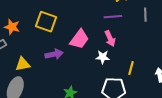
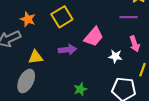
yellow square: (46, 22) -> (62, 17), turned 35
pink arrow: (110, 38) -> (135, 44), moved

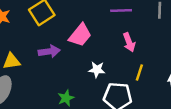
white star: (115, 56) -> (97, 70), moved

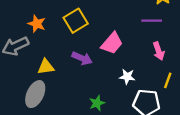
purple arrow: (49, 51) -> (82, 58), turned 30

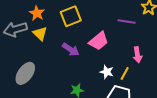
purple line: (152, 21) -> (126, 22), moved
yellow triangle: (46, 67) -> (40, 34), moved, turned 42
yellow line: (168, 80) -> (125, 74), moved

